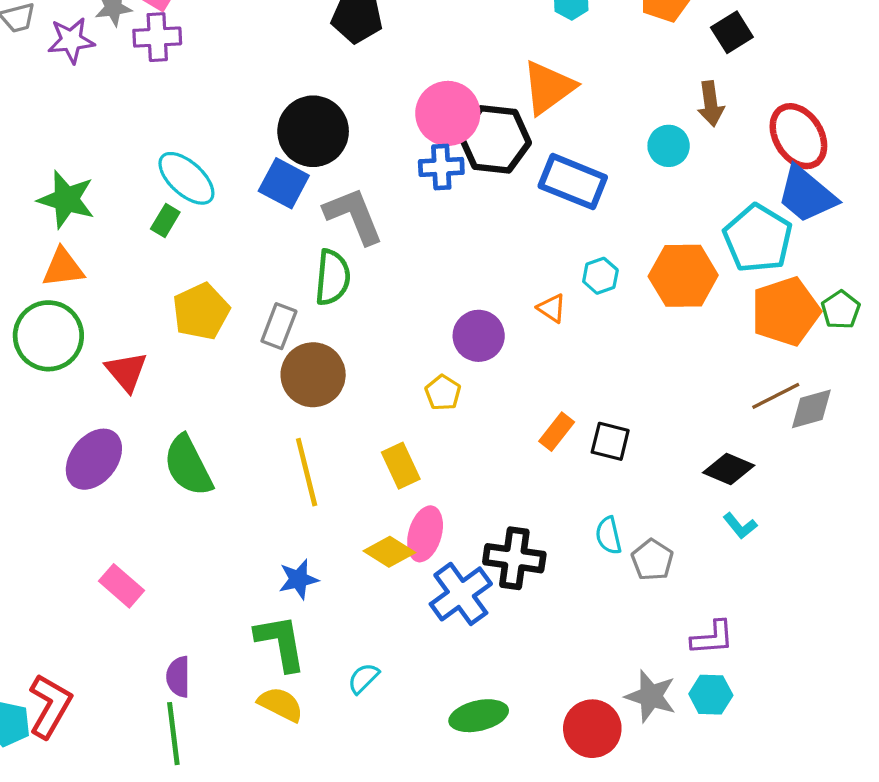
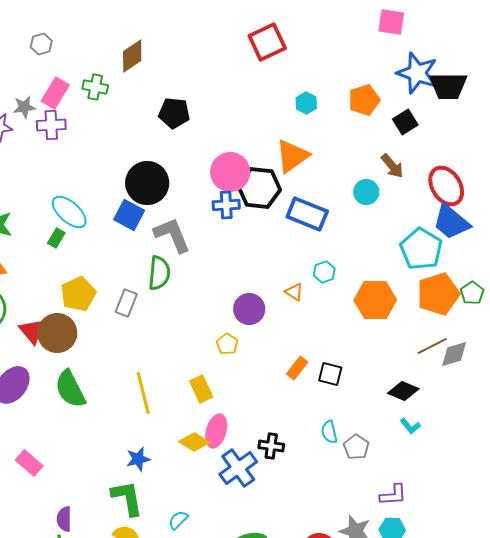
brown arrow: (711, 104) -> (392, 166), turned -32
orange hexagon: (683, 276) -> (375, 300), moved
brown circle: (313, 375) -> (57, 333), moved
black cross: (514, 558) -> (271, 446), size x0.7

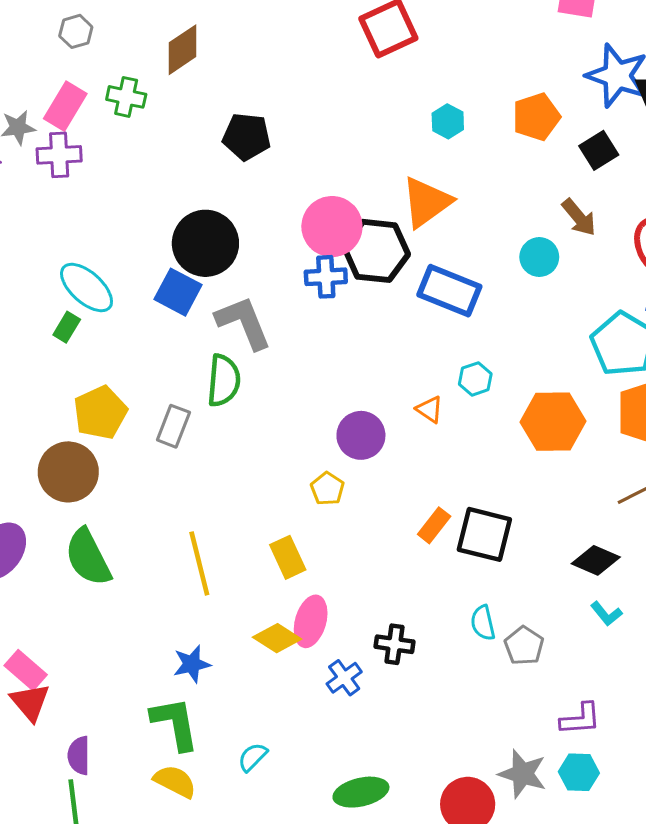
gray hexagon: (41, 44) -> (76, 31), moved
red triangle: (32, 331) -> (30, 702), moved
black square: (330, 374) -> (484, 534), size x1.5
blue cross: (238, 468) -> (344, 678), size x0.6

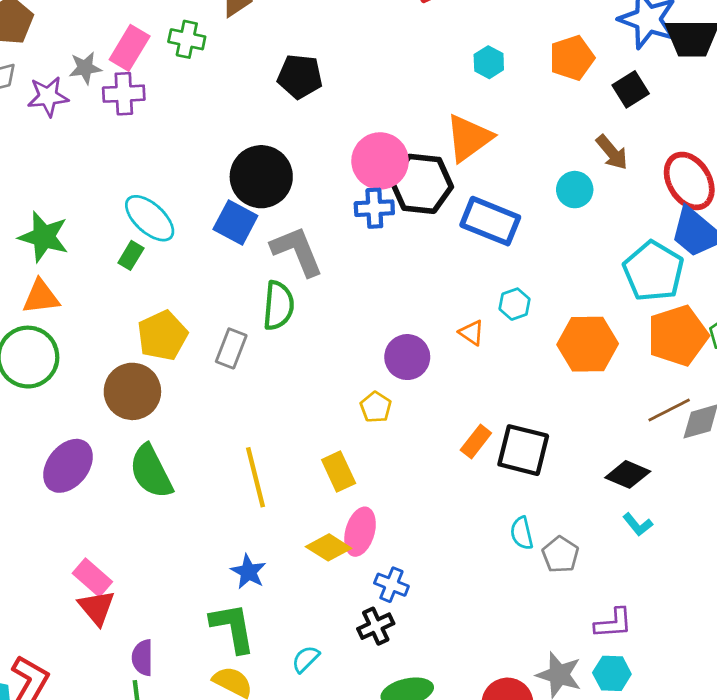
black cross: (394, 644) -> (376, 626), moved, turned -33
blue star: (192, 664) -> (248, 572), turned -30
blue cross: (344, 678) -> (391, 585), turned -32

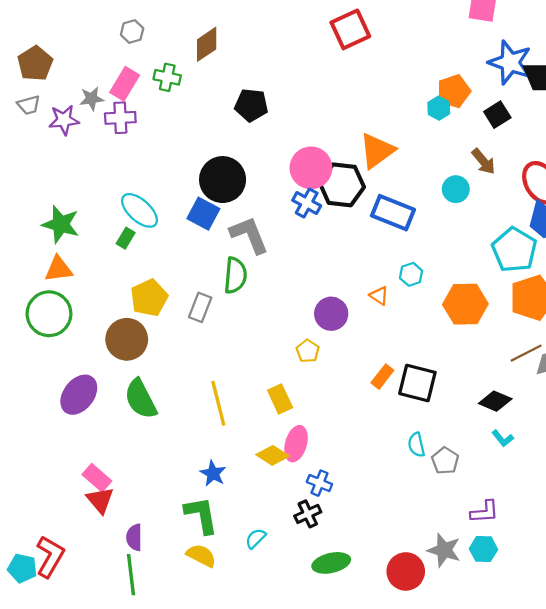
cyan hexagon: (489, 62) -> (439, 108), moved
blue cross: (374, 208) -> (307, 203), turned 32

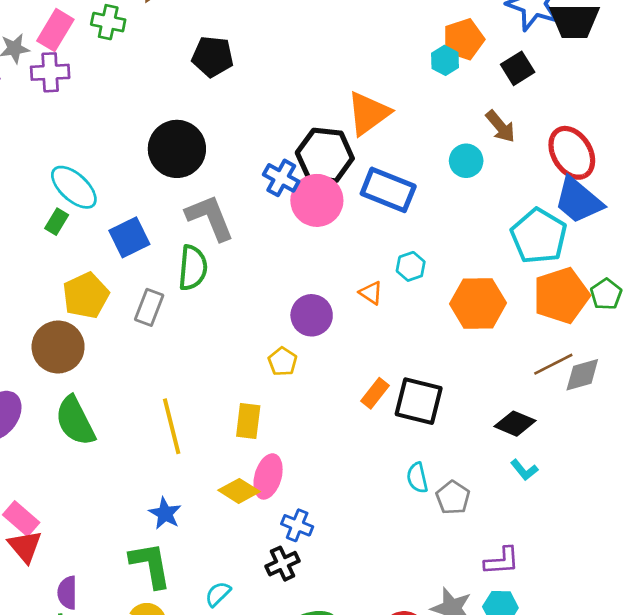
pink circle: (311, 168) -> (317, 200), moved
blue square: (203, 214) -> (129, 237), moved, turned 36
yellow rectangle: (280, 399) -> (248, 421), turned 32

